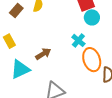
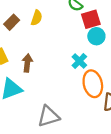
brown arrow: (43, 54) -> (27, 63), moved, turned -56

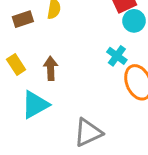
brown rectangle: (12, 22) -> (23, 19), turned 35

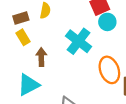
cyan cross: (117, 56) -> (79, 41), moved, size x1.6
yellow rectangle: (16, 64) -> (23, 37), moved

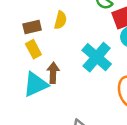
cyan triangle: (28, 85) -> (36, 84), moved

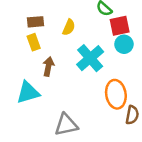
yellow semicircle: (60, 20) -> (69, 27), moved
cyan triangle: (36, 84) -> (28, 92), moved

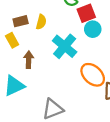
brown rectangle: (35, 22) -> (21, 21), moved
orange ellipse: (116, 94) -> (93, 75), turned -30

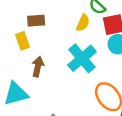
yellow semicircle: (41, 22) -> (83, 23), moved

